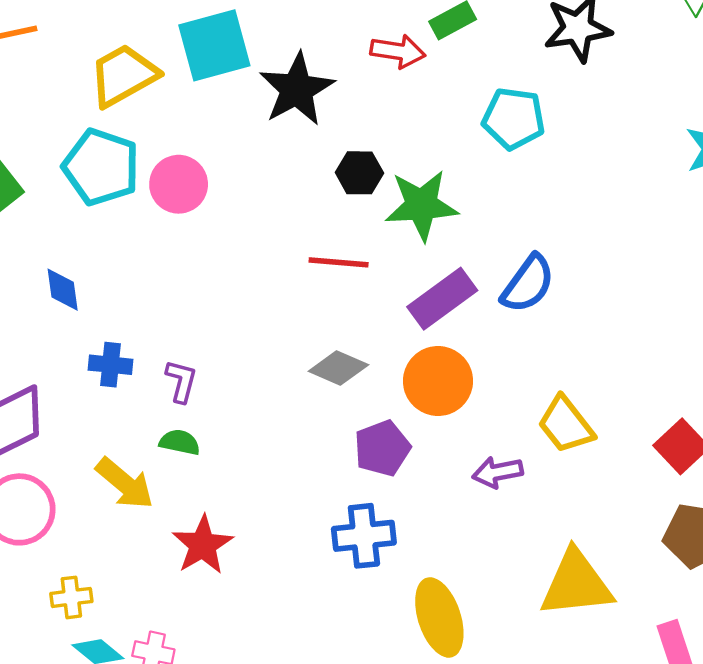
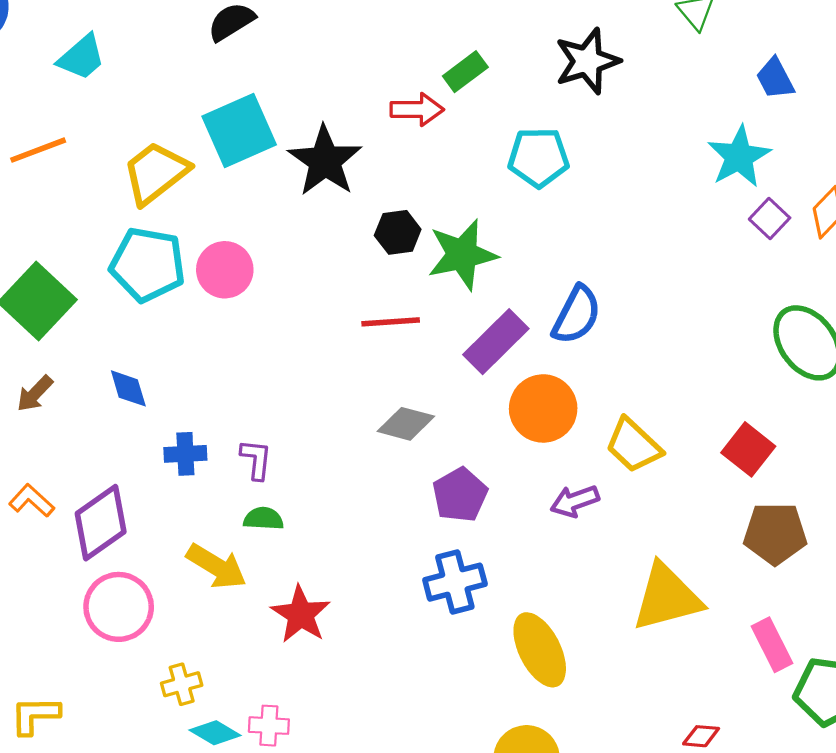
orange circle: (438, 381) -> (543, 408), moved

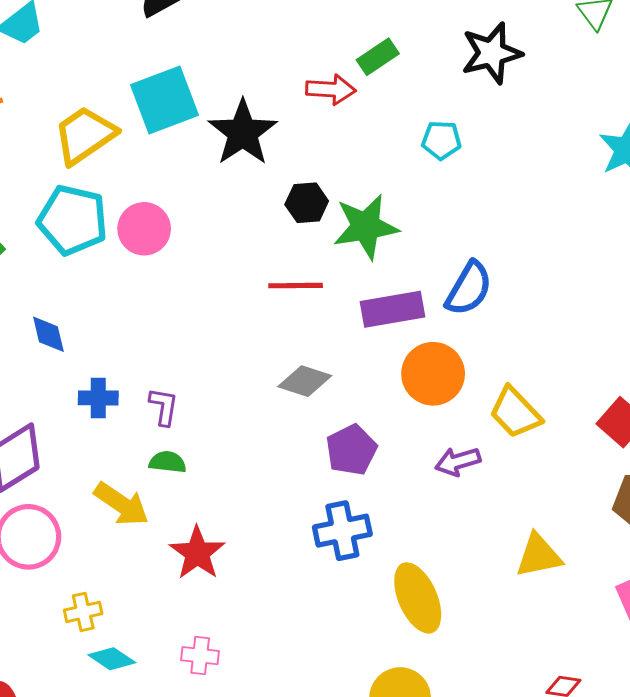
cyan pentagon: (539, 157) -> (441, 140), size x0.7
purple rectangle: (496, 342) -> (392, 309), turned 32
yellow triangle: (667, 597) -> (539, 556), size x0.7
pink cross: (269, 726) -> (200, 656), moved

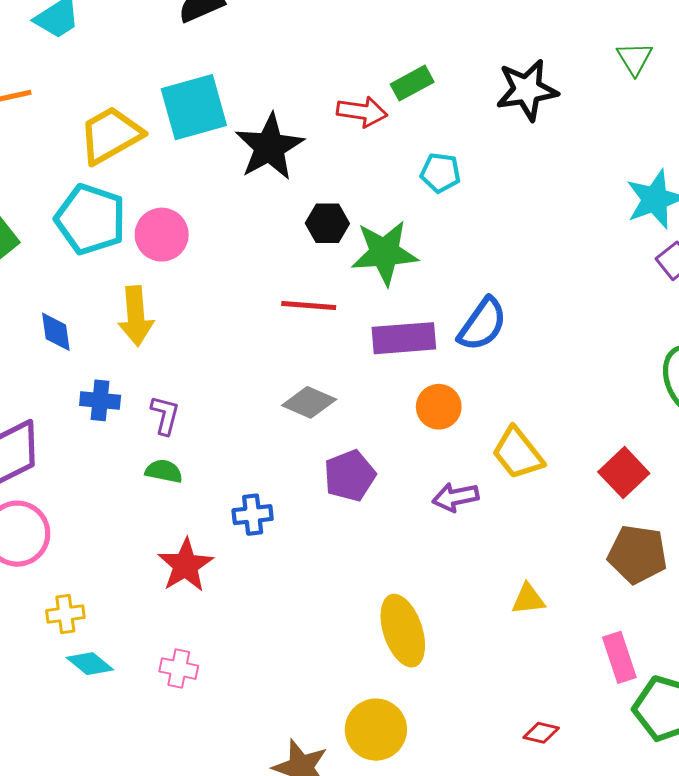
cyan pentagon: (441, 140) -> (440, 173), moved
orange circle: (433, 374) -> (439, 407), size x0.7
yellow arrow: (121, 504) -> (136, 316), moved, turned 46
blue cross: (342, 531) -> (253, 515), moved, size x0.7
yellow triangle: (539, 556) -> (528, 599), size x0.7

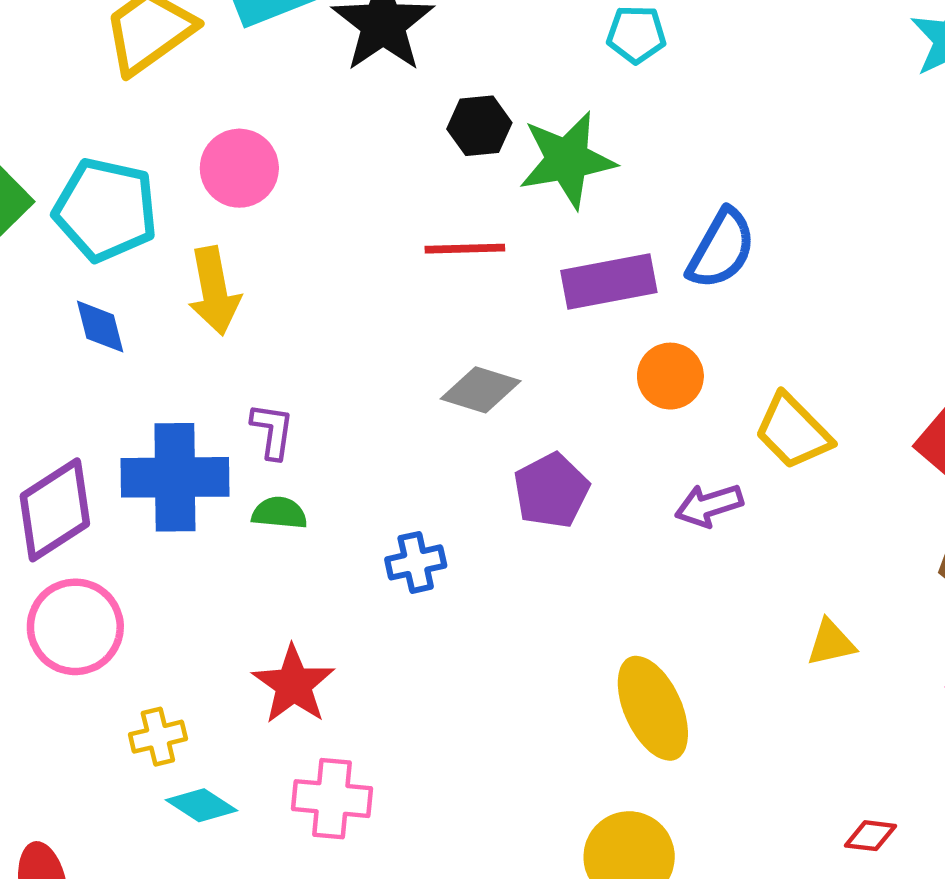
cyan pentagon: (91, 219) -> (106, 210), moved
blue cross: (100, 400) -> (175, 477), moved, size x1.8
red star: (185, 565) -> (293, 685), moved
pink cross: (179, 669) -> (332, 799), size x1.4

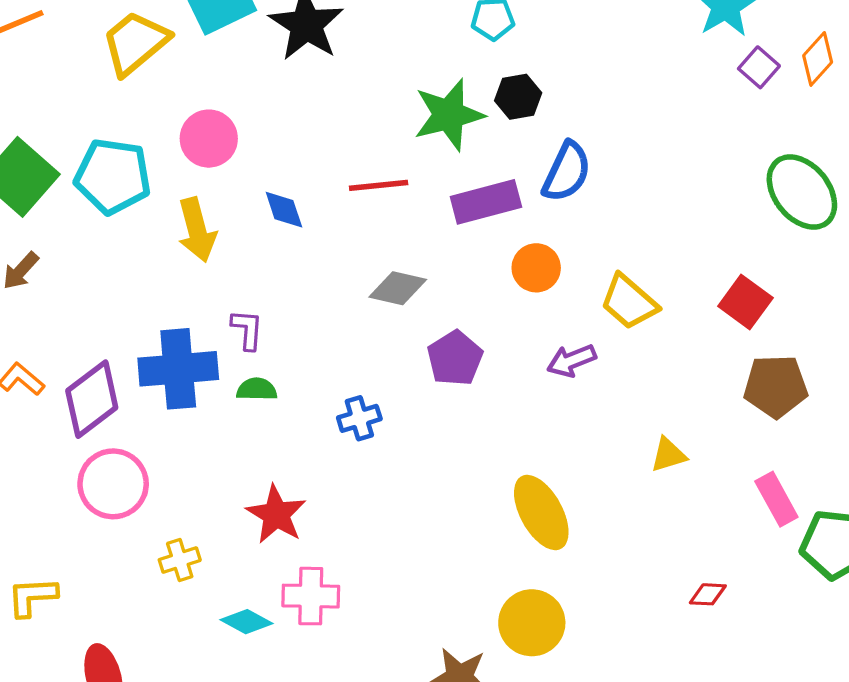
black hexagon: (479, 126) -> (518, 97), moved
blue diamond: (100, 327) -> (284, 210), moved
cyan diamond: (202, 805) -> (246, 622), moved

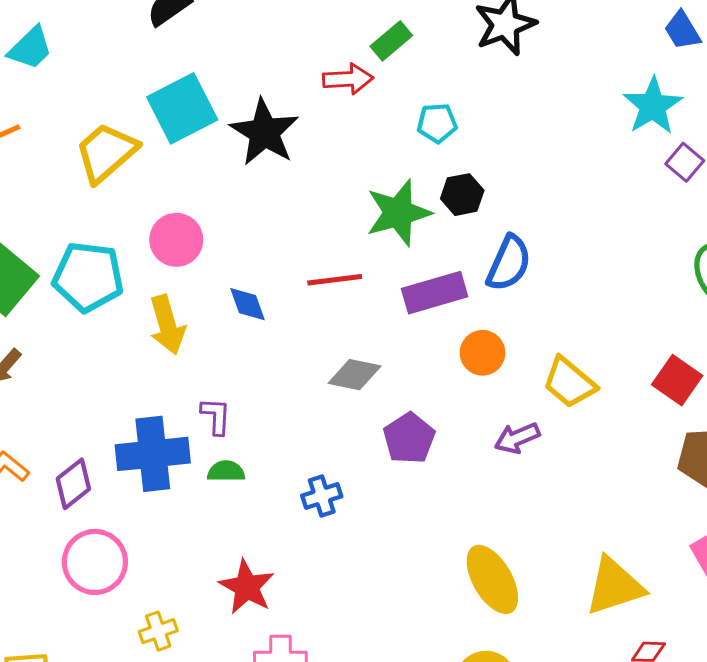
purple diamond: (92, 399) -> (73, 484), size x0.7
yellow triangle: (668, 455) -> (615, 586), moved, size x1.8

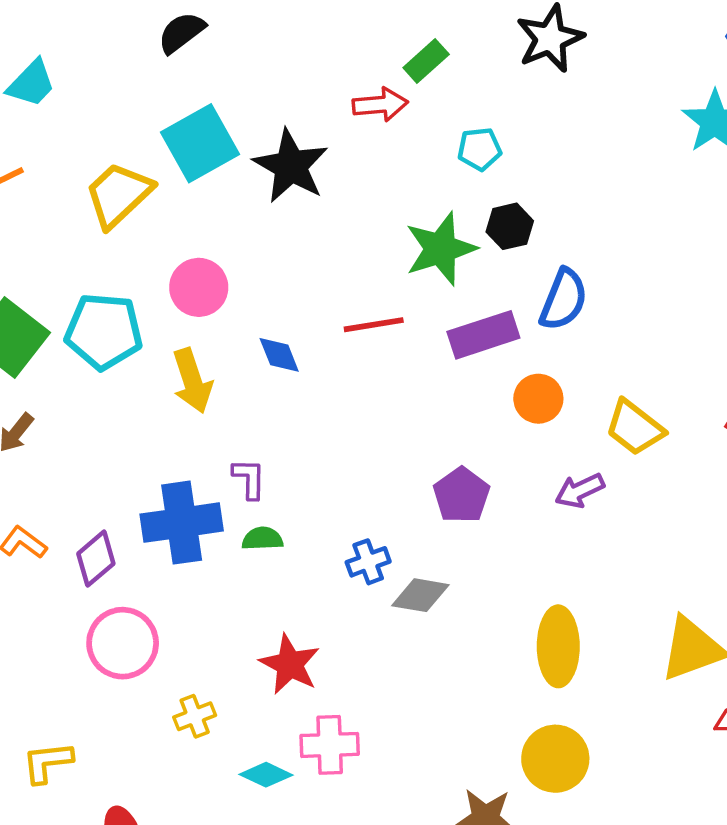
gray diamond: (355, 375) -> (420, 595), moved
yellow ellipse: (492, 579) -> (558, 646), turned 32

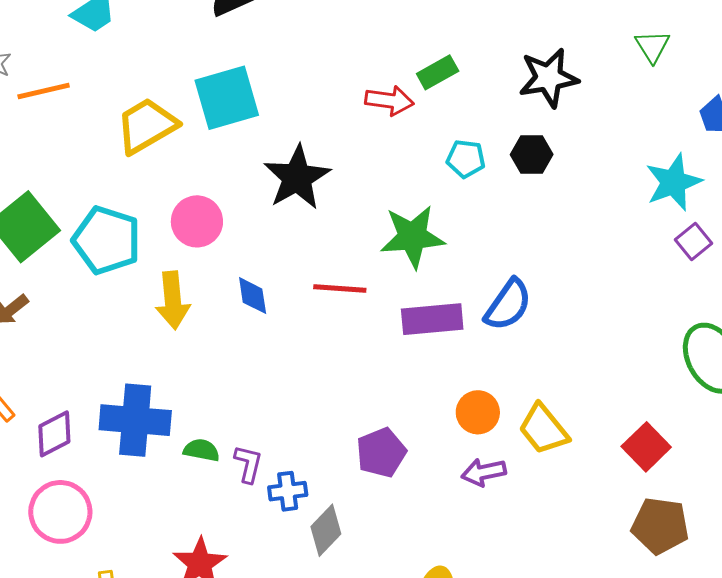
black star: (291, 166) -> (297, 177), moved
black hexagon: (510, 226) -> (532, 154), moved
orange circle: (538, 399) -> (478, 412), moved
purple L-shape: (249, 479) -> (248, 464), moved
gray diamond: (420, 595) -> (326, 530), turned -69

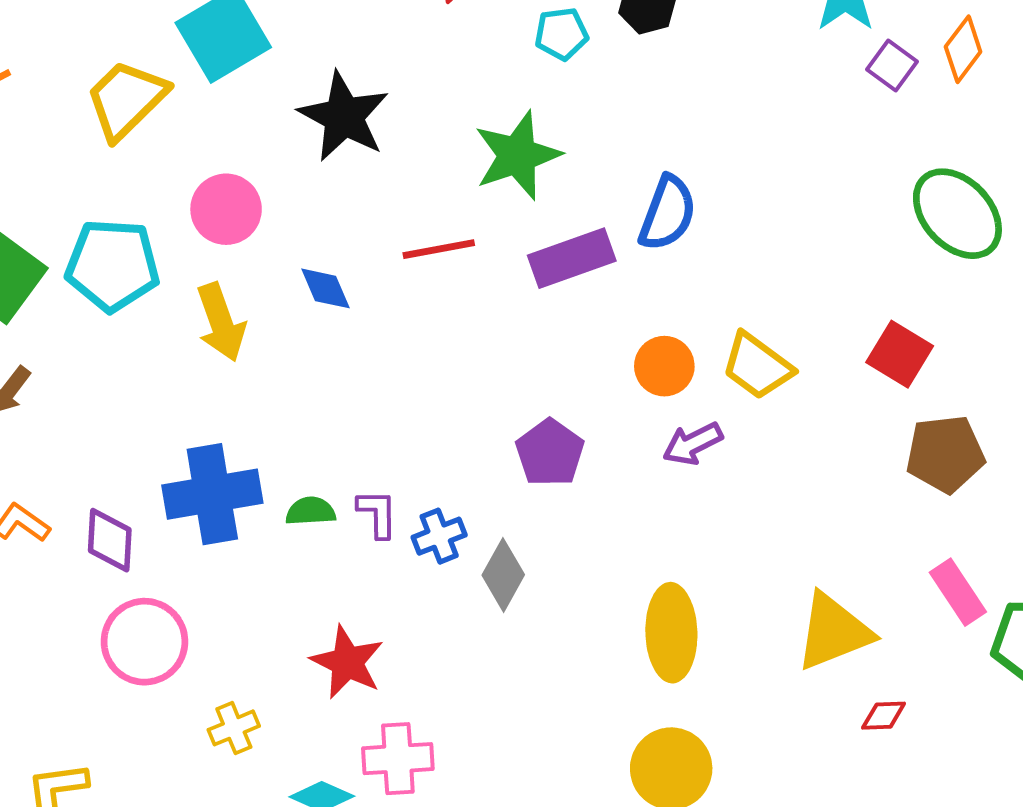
purple diamond: (54, 434) -> (110, 540), turned -45

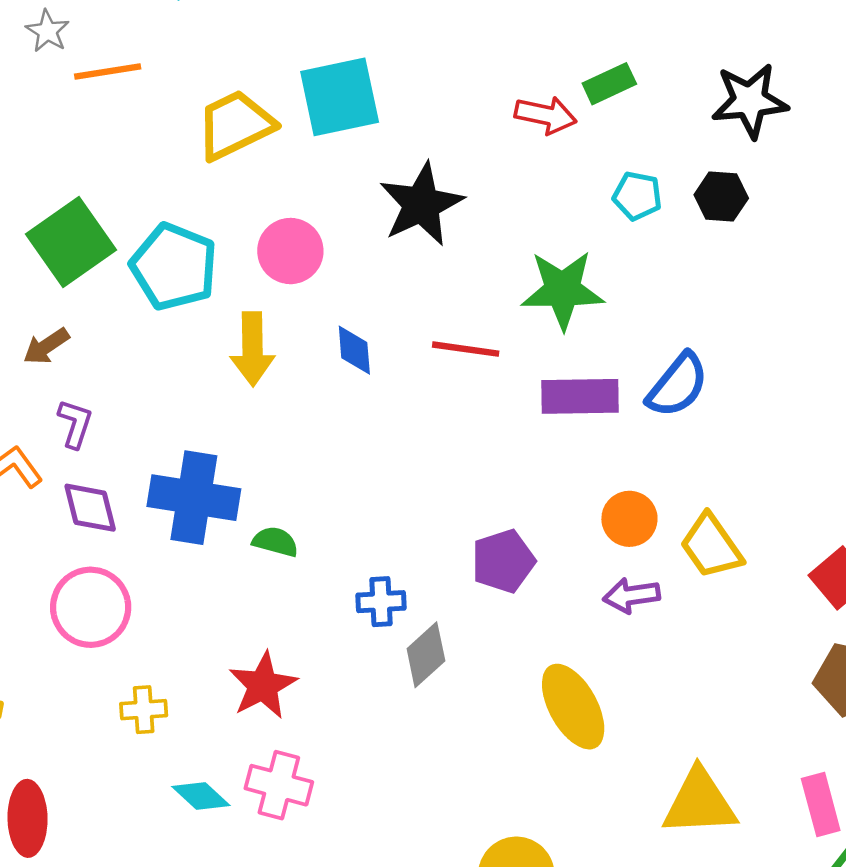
purple L-shape: (377, 514) -> (75, 424), moved
purple diamond: (110, 540) -> (90, 508), turned -36
yellow ellipse: (671, 633) -> (573, 707), moved, turned -46

